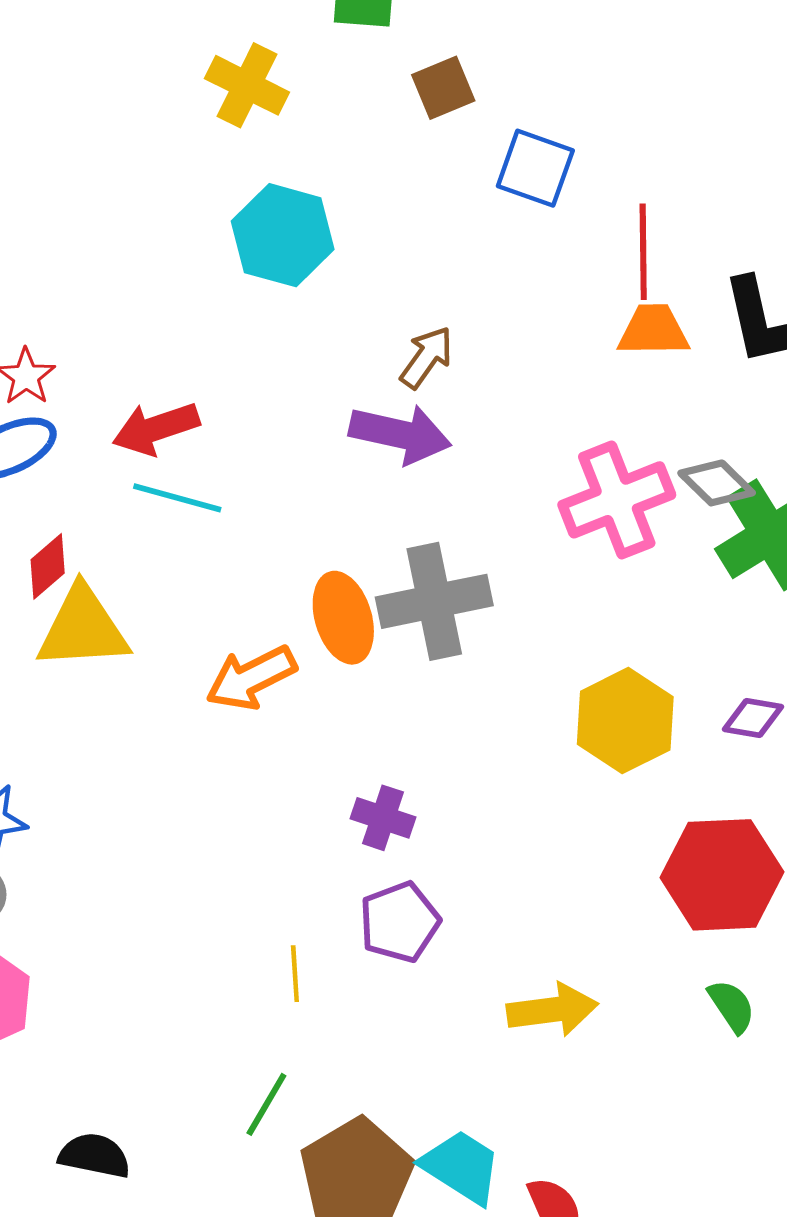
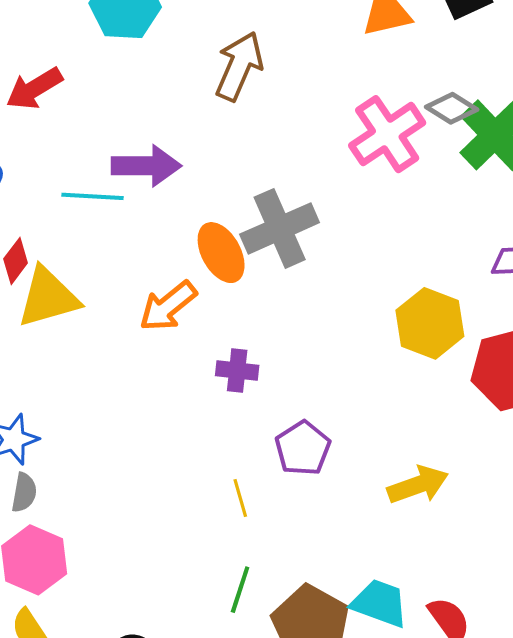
brown arrow: (427, 357) -> (239, 66), size x1.5
red arrow: (156, 428) -> (34, 89), moved
purple arrow: (400, 434) -> (146, 166), moved
yellow hexagon: (625, 721) -> (430, 323), moved
purple cross: (383, 818) -> (237, 370), moved

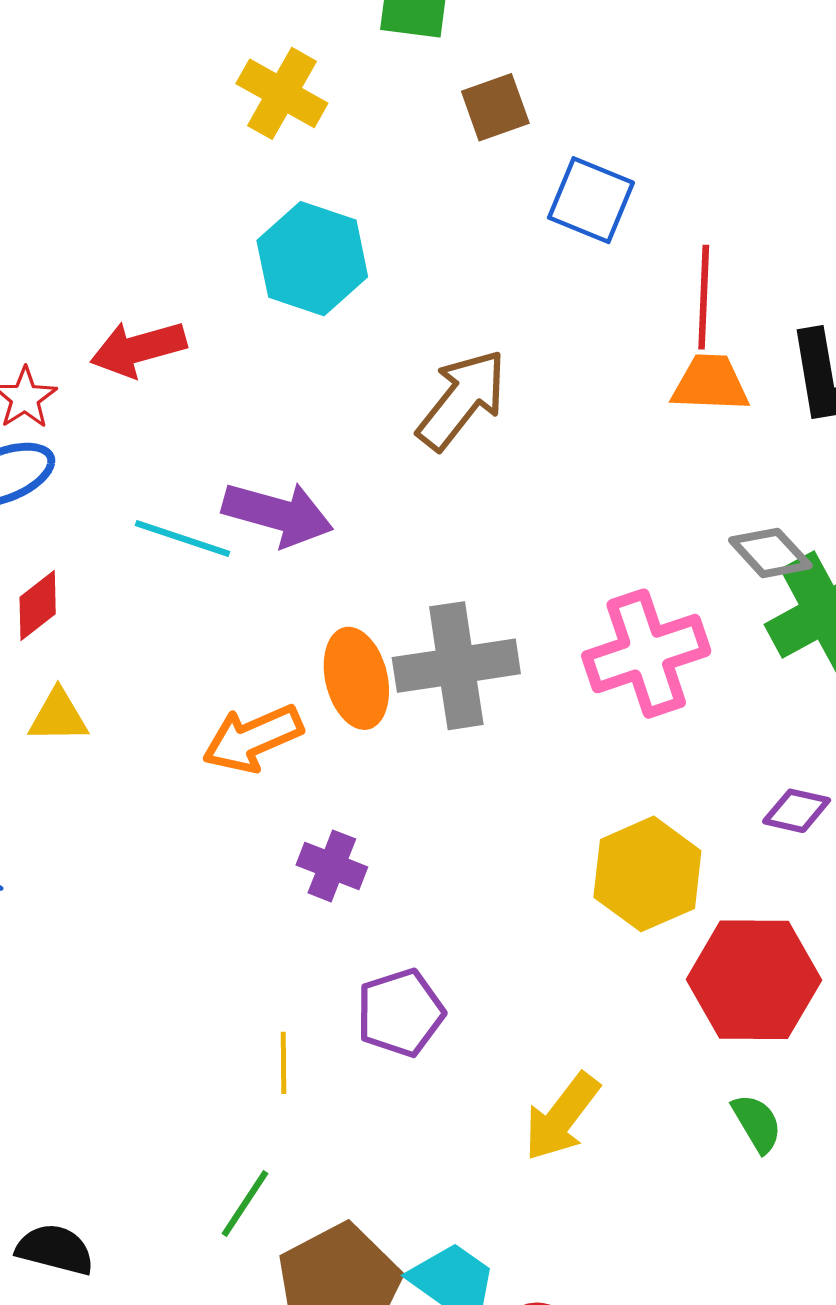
pink cross: (387, 134) -> (646, 654), moved
yellow triangle: (48, 297) -> (58, 716), moved, size x0.6
yellow arrow: (418, 485) -> (562, 1117), turned 132

